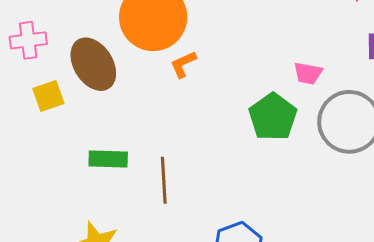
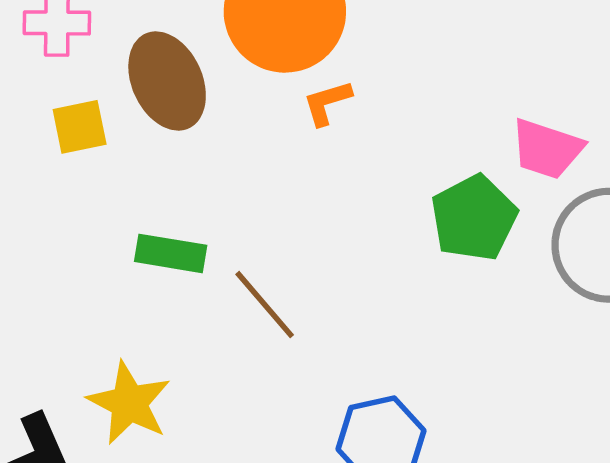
pink trapezoid: (308, 73) -> (547, 149), size x1.4
brown line: (164, 180) -> (265, 305), turned -45

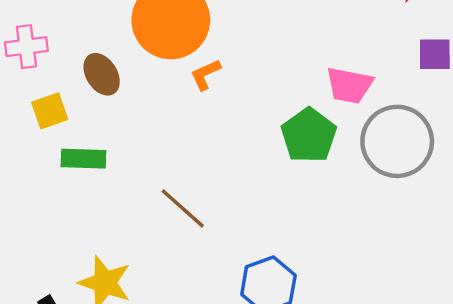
brown ellipse: (167, 81) -> (102, 74), size x0.7
green rectangle: (171, 253) -> (83, 159), moved

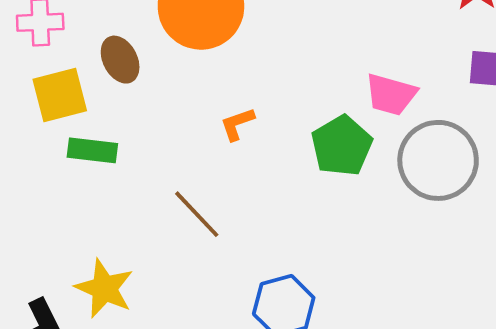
orange L-shape: (205, 74) -> (237, 124), moved
yellow square: (50, 111) -> (60, 95), size x1.4

